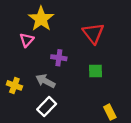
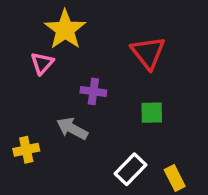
yellow cross: (14, 85) -> (26, 150), moved, turned -32
white rectangle: (47, 107) -> (131, 169), moved

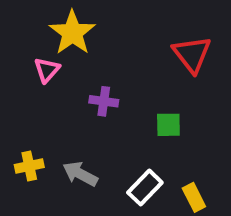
red triangle: (148, 53) -> (192, 54), moved
gray arrow: (72, 129) -> (80, 174), moved

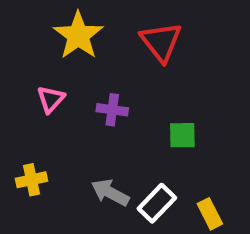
red triangle: (192, 54) -> (161, 42), moved
pink triangle: (47, 70) -> (51, 99), moved
gray arrow: (80, 174) -> (110, 193), moved

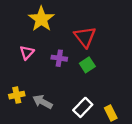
red triangle: (161, 42) -> (85, 37), moved
green square: (182, 135) -> (87, 65), moved, turned -32
gray arrow: (110, 193) -> (43, 102), moved

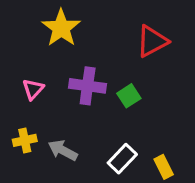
red triangle: (85, 37) -> (152, 41), moved, turned 40
pink triangle: (27, 53) -> (33, 89), moved
purple cross: (59, 58) -> (88, 86), size x1.5

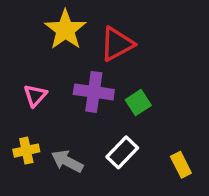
red triangle: (152, 41) -> (117, 44), moved
white rectangle: (122, 159) -> (122, 152), moved
yellow rectangle: (164, 167) -> (181, 165), moved

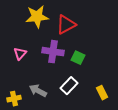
yellow star: (65, 30) -> (37, 17), turned 30
green square: (138, 103) -> (78, 58), turned -32
yellow cross: (26, 151) -> (14, 99), moved

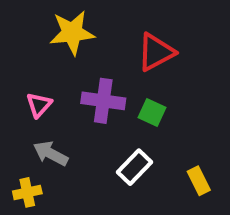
red triangle: (66, 25) -> (156, 52), moved
gray arrow: (38, 91) -> (51, 153), moved

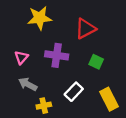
green square: (152, 113) -> (96, 62), moved
yellow rectangle: (199, 181) -> (109, 99), size x1.5
yellow cross: (27, 192) -> (44, 106), moved

